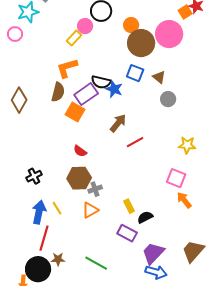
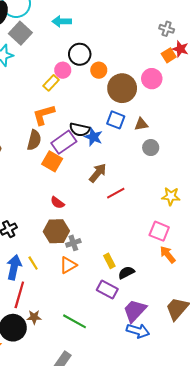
orange circle: (131, 25) -> (99, 70), moved
pink circle: (169, 34) -> (152, 79), size x0.7
brown triangle: (159, 77) -> (141, 124), turned -48

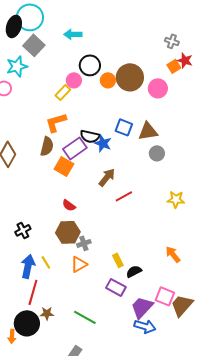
brown circle: (122, 88) -> (130, 77), moved
brown triangle: (141, 124) -> (148, 131), size x1.5
pink square: (159, 231) -> (165, 296), moved

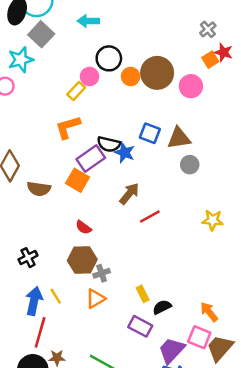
gray cross: (172, 41) -> (208, 29), turned 32
brown semicircle: (47, 146) -> (39, 189), moved, turned 84
orange arrow: (173, 254) -> (209, 312), moved

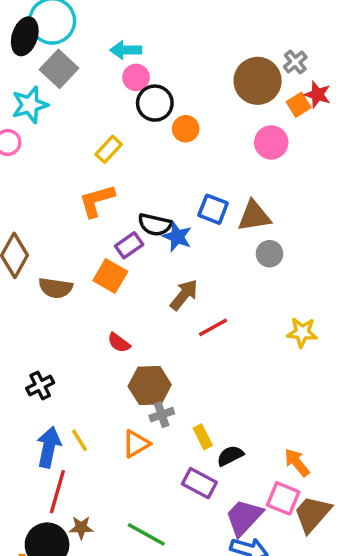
brown circle: (157, 73) -> (258, 81), moved
pink circle: (90, 77) -> (136, 77), moved
purple rectangle: (91, 159) -> (129, 245), size x0.7
brown hexagon: (82, 260) -> (150, 386), moved
gray cross: (102, 273) -> (162, 415), moved

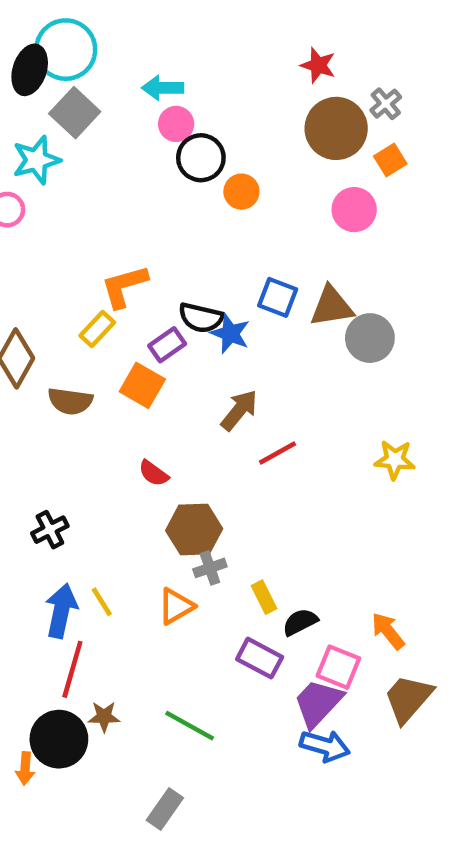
red star: (317, 95) -> (318, 65), moved
yellow rectangle: (109, 149) -> (97, 329), moved
gray circle: (270, 254) -> (370, 338), moved, size x1.4
pink square: (283, 498) -> (338, 667), moved

